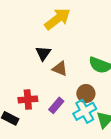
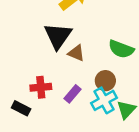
black triangle: (43, 53) -> (58, 36), size x1.6

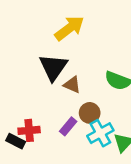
brown circle: (105, 81) -> (90, 113), moved
red cross: (41, 87) -> (29, 130), moved

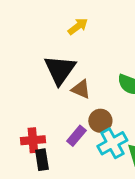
yellow arrow: (69, 28) -> (78, 26), size x0.6
black rectangle: (16, 141) -> (42, 160), moved, turned 54

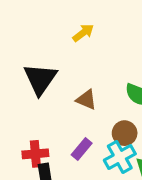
black triangle: (60, 70) -> (40, 79), moved
brown circle: (100, 121) -> (125, 133), moved

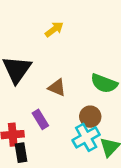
purple rectangle: (82, 149) -> (40, 119), moved, turned -72

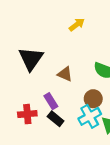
yellow arrow: (54, 29) -> (77, 25), moved
black rectangle: (21, 153) -> (56, 119), moved, turned -42

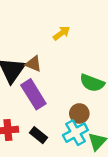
brown triangle: (65, 74) -> (33, 64), moved
purple rectangle: (51, 101) -> (33, 94), moved, size x1.6

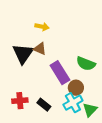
yellow arrow: (61, 33) -> (42, 27), moved, turned 48
purple rectangle: (33, 94) -> (60, 73), moved

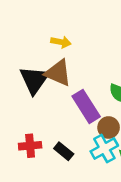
brown triangle: (40, 49) -> (58, 73), size x1.5

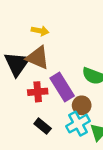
red cross: (30, 146) -> (38, 92), moved

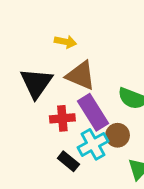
brown triangle: (38, 58) -> (81, 75), moved
cyan cross: (78, 124) -> (93, 144), moved

